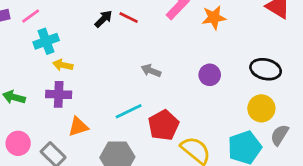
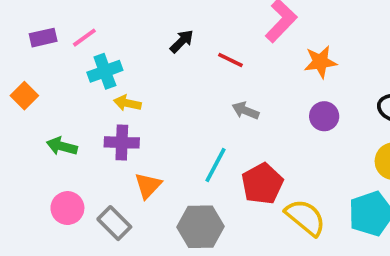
red line: (129, 17) -> (230, 60), moved
orange star: (214, 17) -> (320, 62), moved
cyan line: (129, 111) -> (215, 165), turned -36
orange triangle: (78, 127) -> (148, 186), turned -30

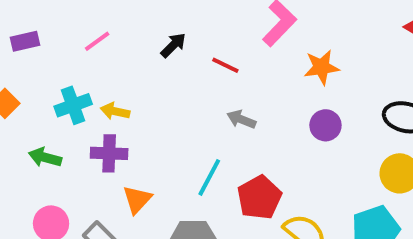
pink line: (84, 38) -> (97, 41), moved
cyan cross: (105, 71) -> (73, 105), moved

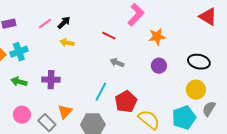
black arrow: (173, 45) -> (64, 23), moved
cyan cross: (73, 105) -> (19, 52), moved
yellow arrow: (115, 111) -> (67, 43), moved
orange triangle: (137, 199) -> (65, 112), moved

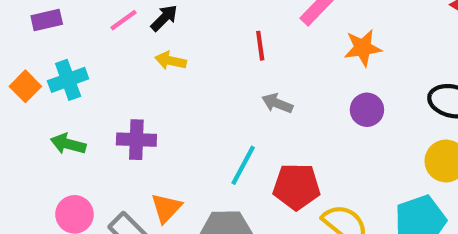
red line: (109, 36) -> (260, 46), turned 56
red pentagon: (126, 102) -> (297, 187), turned 30

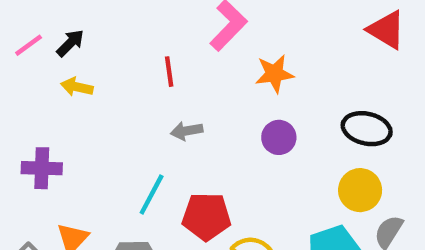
gray arrow: (277, 103) -> (187, 131), turned -32

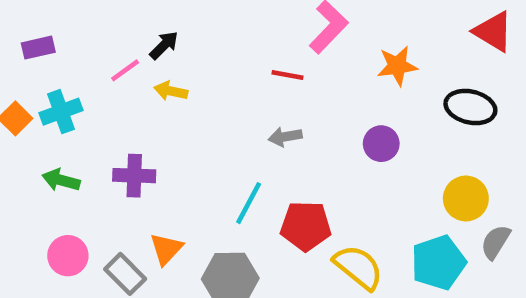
pink line: (29, 45) -> (125, 70), moved
red line: (169, 72) -> (287, 75), moved, turned -72
orange star: (274, 74) -> (397, 66), moved
black ellipse: (367, 129) -> (470, 107), moved

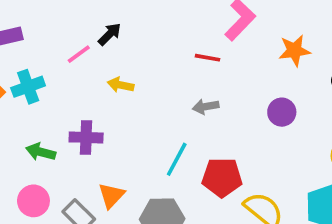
yellow arrow: (171, 91) -> (120, 85), moved
green arrow: (61, 180) -> (41, 152), moved

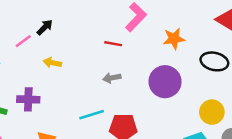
purple circle: (282, 112) -> (165, 82), size x1.6
cyan line: (177, 159) -> (92, 115), turned 45

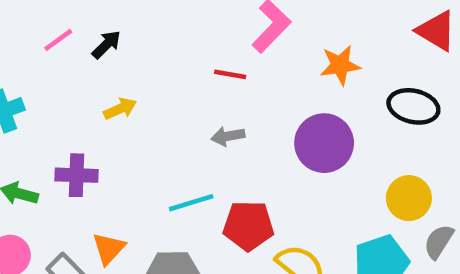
pink line: (23, 41) -> (58, 40), moved
yellow arrow: (52, 63) -> (120, 109), turned 144

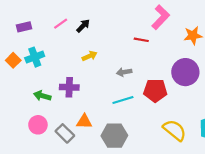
gray arrow: (228, 136) -> (124, 72), moved
red pentagon: (248, 226) -> (155, 90), moved
orange triangle: (109, 248) -> (84, 122), turned 49

